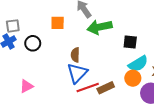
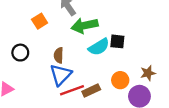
orange square: (58, 23) -> (40, 21), turned -32
black circle: (33, 43) -> (20, 53), moved
cyan semicircle: (138, 64) -> (99, 47), moved

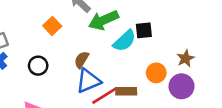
brown semicircle: (59, 55) -> (82, 60), turned 42
blue triangle: (61, 75) -> (88, 81), turned 35
brown rectangle: (91, 91) -> (126, 91), turned 36

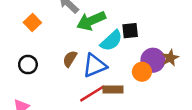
orange square: (52, 26) -> (32, 23), moved
blue triangle: (88, 81) -> (95, 66), moved
purple circle: (181, 86) -> (153, 60), moved

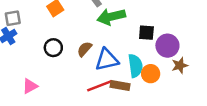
cyan semicircle: (111, 41) -> (135, 66), moved, turned -65
purple circle: (153, 60) -> (167, 46), moved
black circle: (28, 65) -> (53, 48), moved

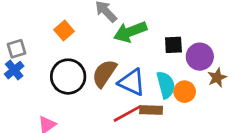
black circle: (53, 48) -> (68, 77), size x1.6
brown semicircle: (84, 49) -> (104, 73), size x1.5
blue triangle: (107, 60) -> (132, 82), turned 45

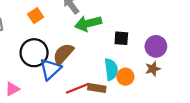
purple circle: (200, 57) -> (156, 46), moved
blue triangle: (132, 82) -> (50, 69), moved, turned 45

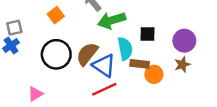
blue triangle: (50, 69) -> (104, 66), moved, turned -40
cyan semicircle: (111, 69) -> (125, 49), moved
brown rectangle: (97, 88) -> (140, 64), moved

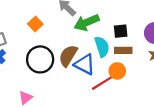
brown rectangle: (140, 64) -> (123, 50), moved
orange circle: (154, 74) -> (117, 71), moved
red line: (104, 89) -> (102, 83), moved

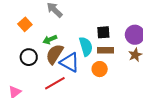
green arrow: (87, 23) -> (50, 40), moved, size x0.6
black circle: (40, 59) -> (29, 57), size x0.7
red line: (102, 83) -> (55, 83), moved

